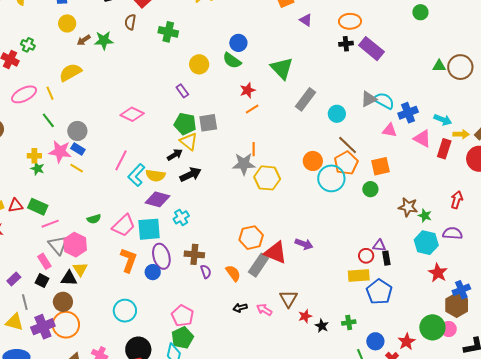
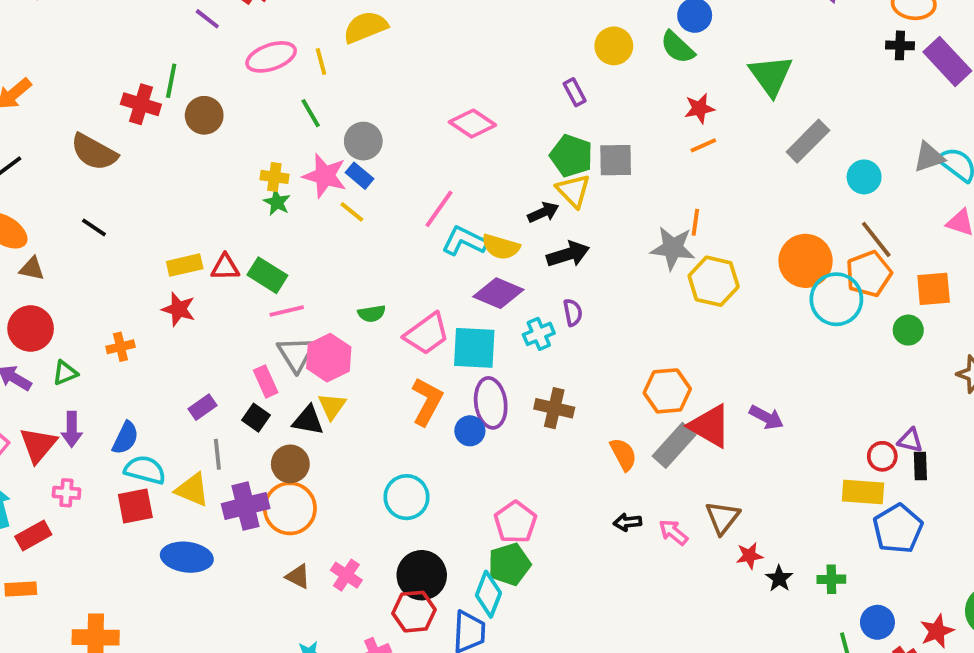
orange circle: (313, 161) -> (806, 261), size x1.4
cyan L-shape: (136, 175) -> (464, 241), turned 65
purple semicircle: (206, 272) -> (573, 312), moved

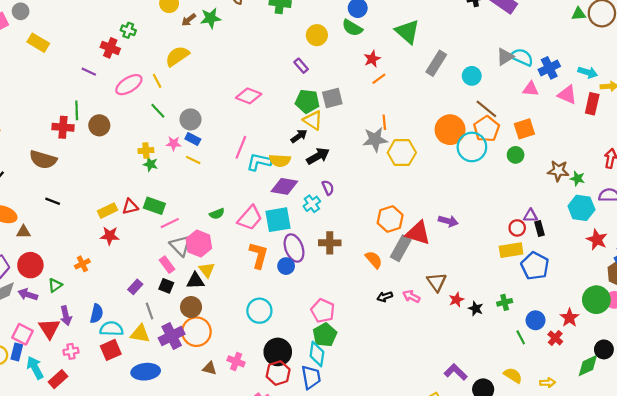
pink star: (325, 176) -> (174, 143), size x0.6

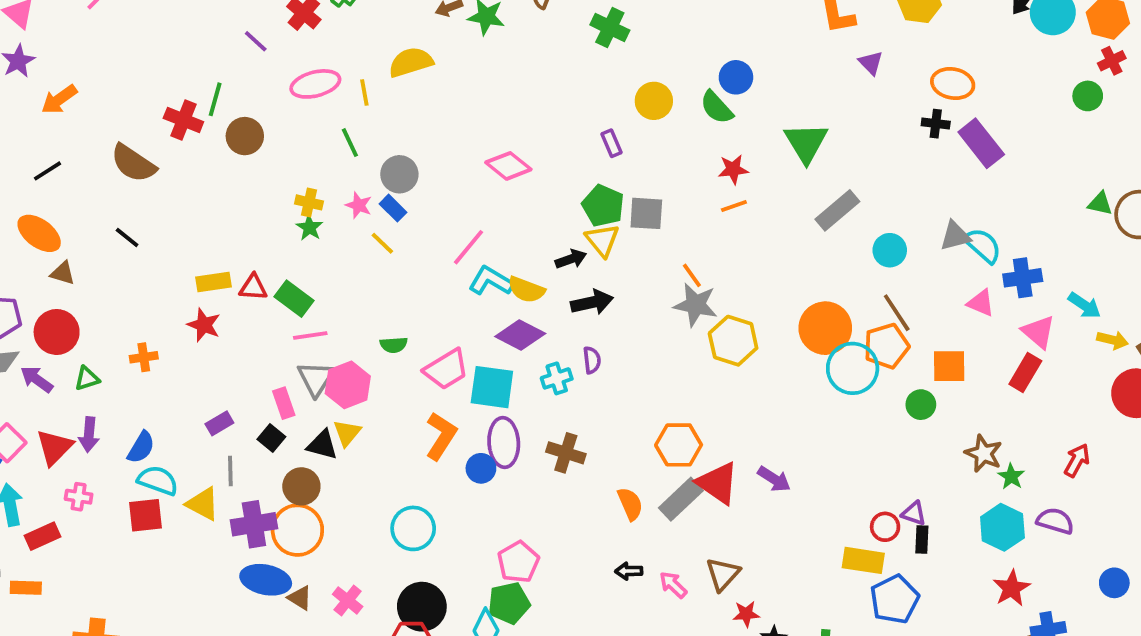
red rectangle: (592, 104) -> (1025, 372), moved
orange line: (384, 122) -> (692, 275), moved, turned -48
blue ellipse: (146, 372) -> (266, 580), moved

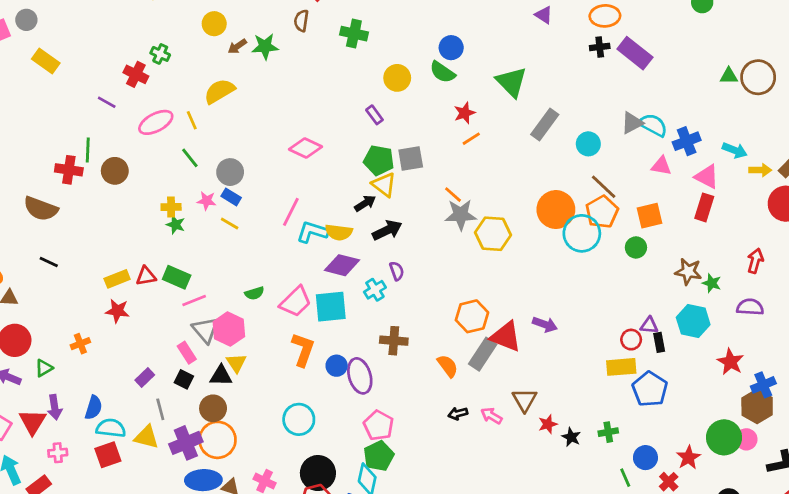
purple ellipse: (504, 443) -> (360, 376), moved
cyan hexagon: (1002, 527) -> (693, 321), moved

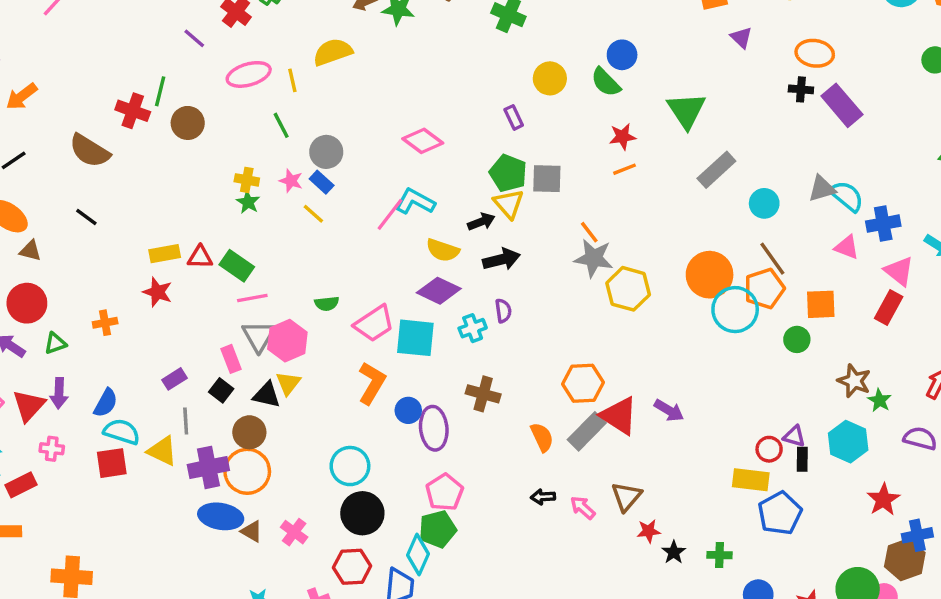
cyan L-shape: (312, 232) -> (415, 201), moved
black circle: (318, 473) -> (362, 513), moved

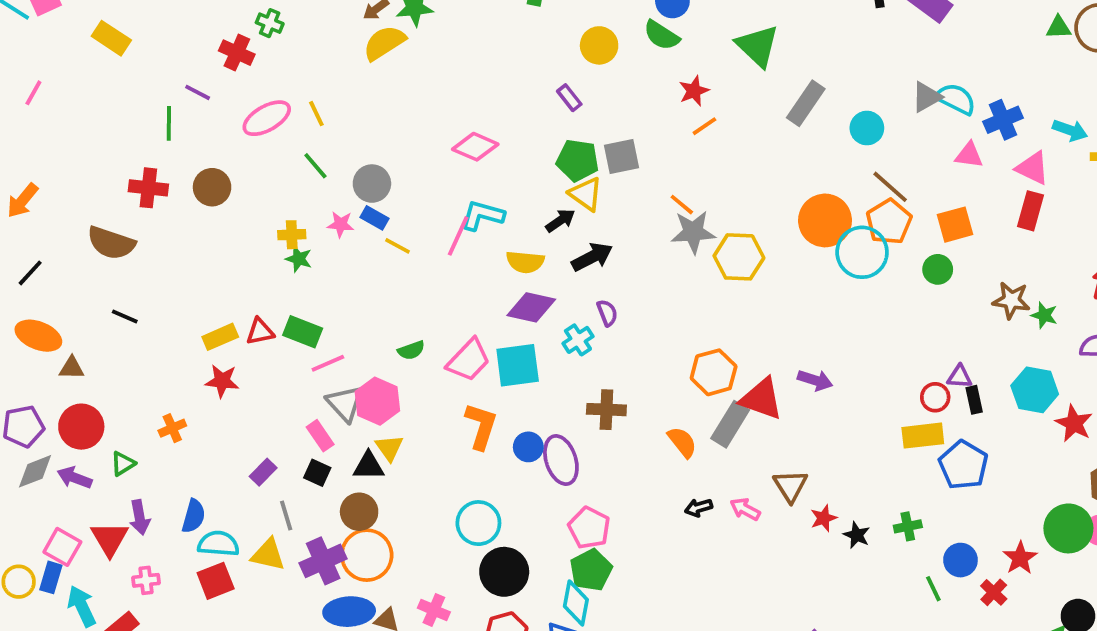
yellow semicircle: (333, 52) -> (384, 43), moved
green line: (160, 91) -> (169, 123), moved
yellow line: (313, 214) -> (398, 246), moved
cyan hexagon: (848, 442) -> (1035, 390), moved

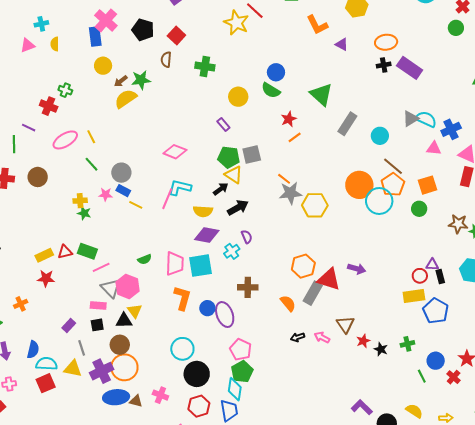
pink trapezoid: (469, 360) -> (175, 264), turned -40
pink rectangle: (320, 436) -> (98, 306), turned -49
black square: (317, 473) -> (97, 325), turned -32

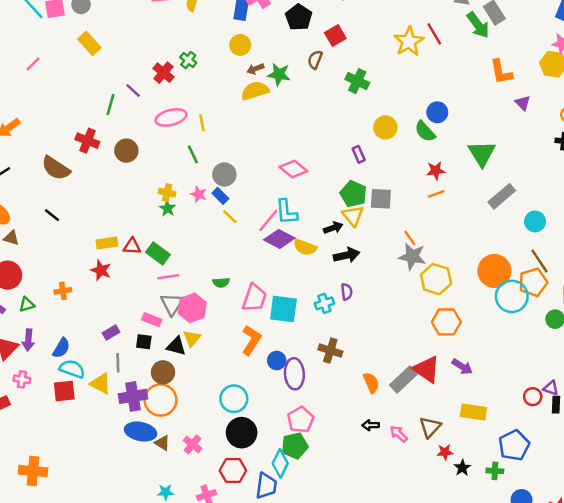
cyan L-shape: (180, 188) -> (286, 212), turned -125
purple diamond: (207, 235) -> (279, 239), moved
orange hexagon: (303, 266) -> (446, 322), moved
yellow rectangle: (414, 296) -> (473, 412), moved
blue pentagon: (436, 311) -> (514, 445), moved

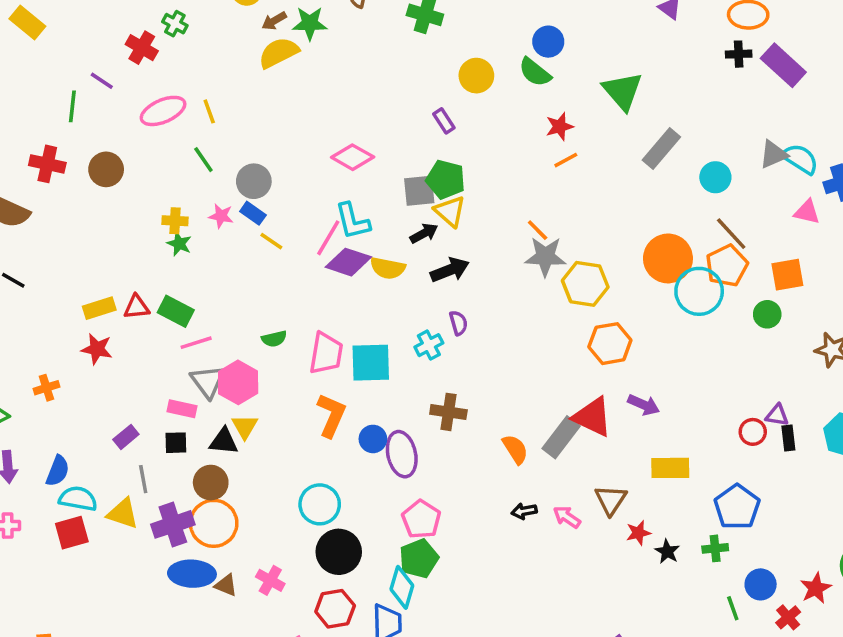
gray square: (381, 199) -> (419, 191), moved

